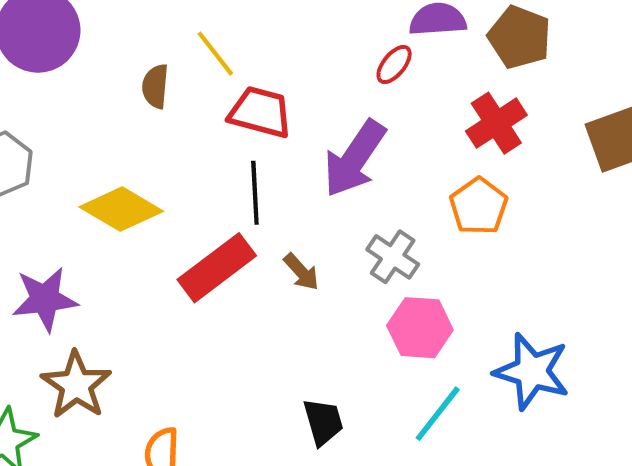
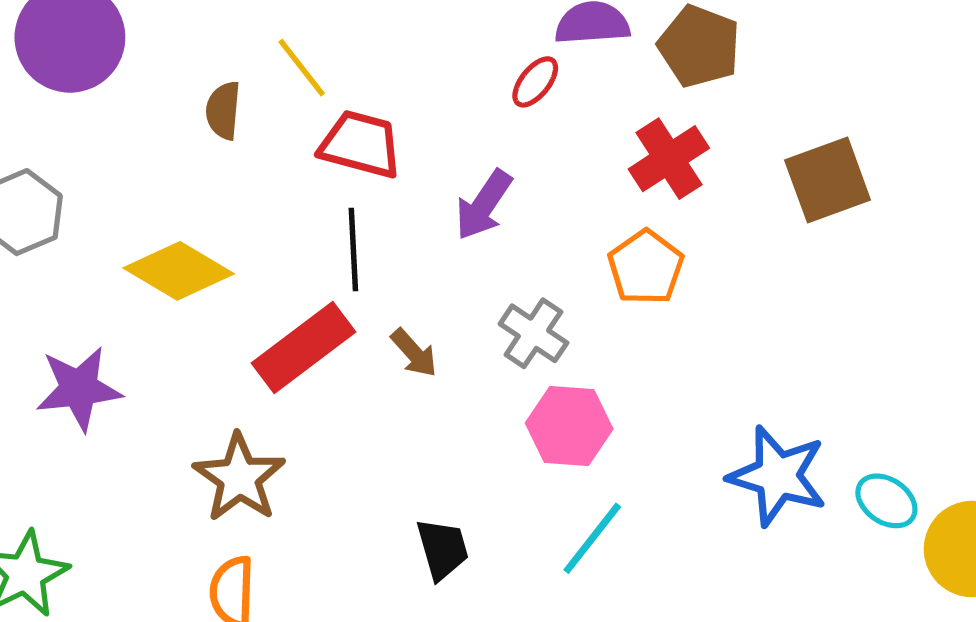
purple arrow: (354, 159) -> (484, 205), size x0.7
blue star: (532, 371) -> (778, 476), moved
brown star: (76, 385) -> (239, 478), moved

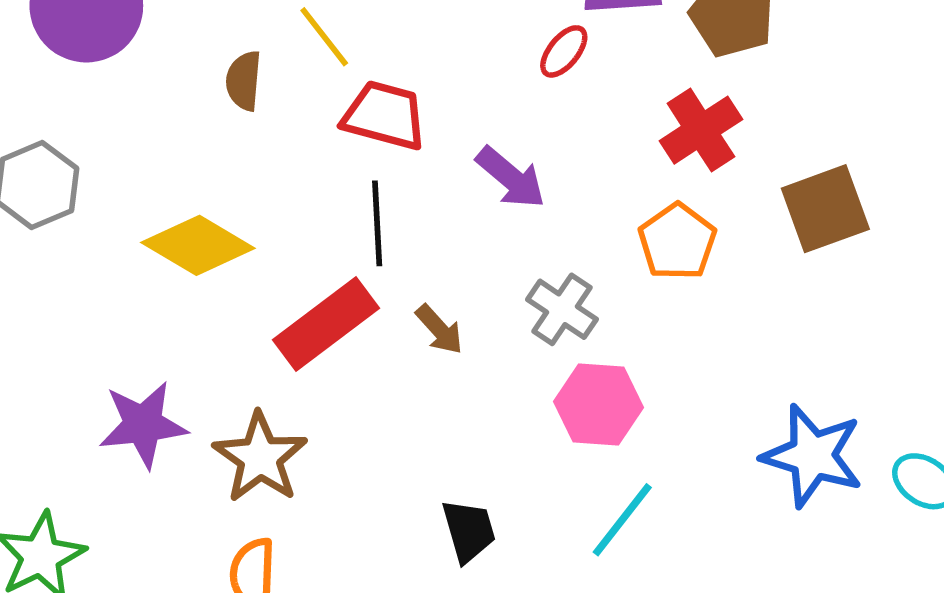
brown square: (828, 180) -> (825, 209), moved
purple arrow: (484, 205) -> (511, 178), turned -84
purple star: (79, 389) -> (143, 425), moved

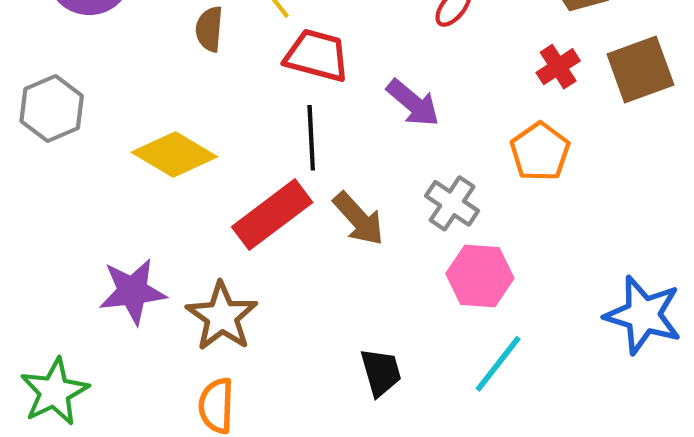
red cross: (701, 130) -> (558, 67), size x0.7
brown square: (825, 209) -> (640, 69), moved
brown arrow: (439, 329) -> (359, 219), size x1.4

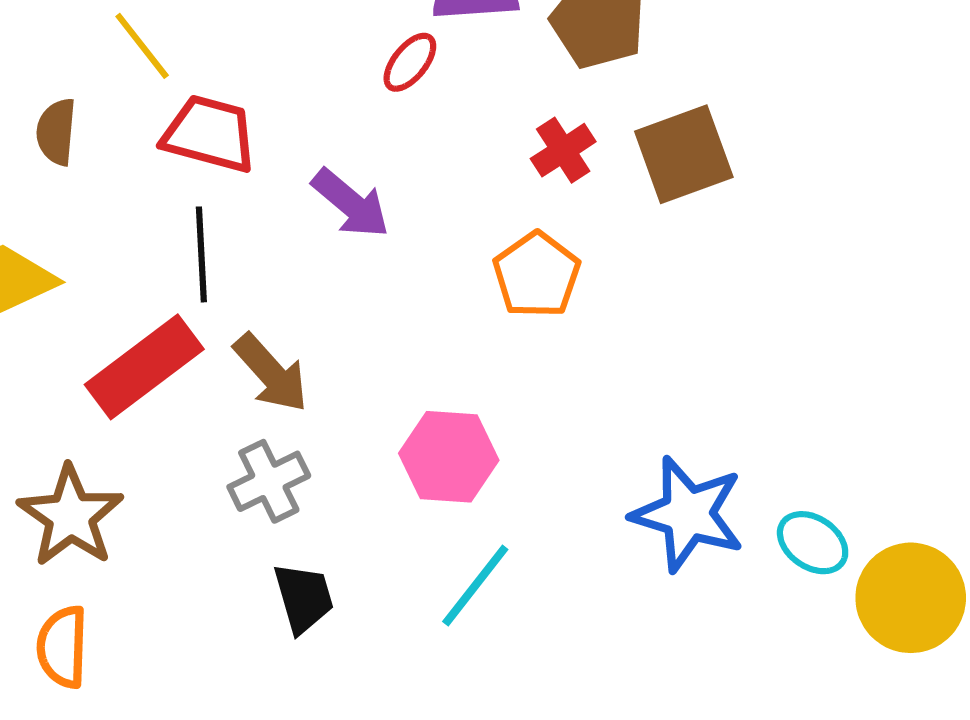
brown semicircle: (209, 29) -> (56, 132), moved
gray cross: (452, 203) -> (269, 481), moved, turned 30

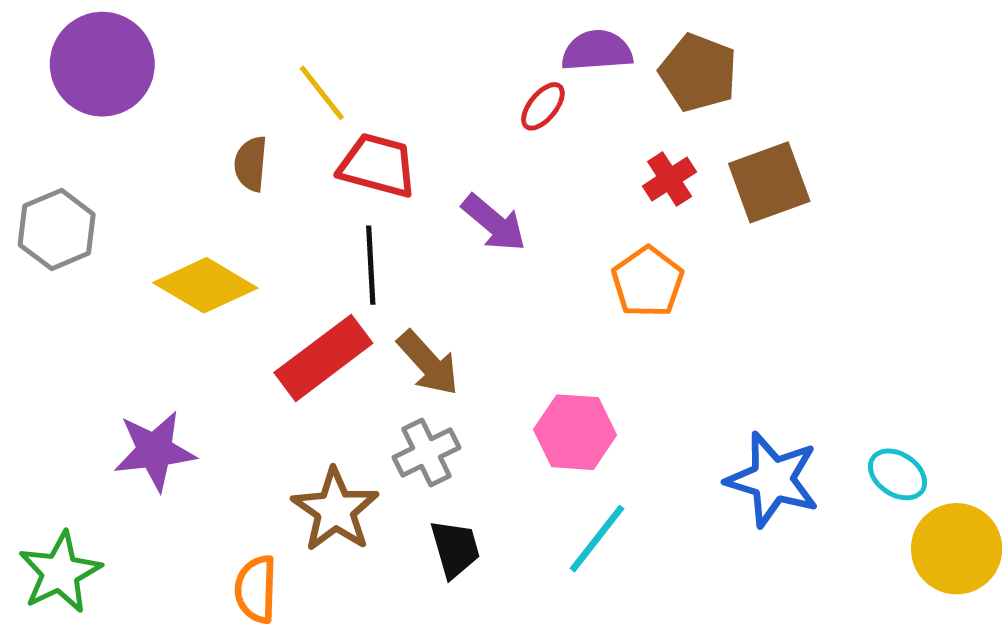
brown star: (71, 516) -> (335, 510), moved
cyan ellipse: (813, 543) -> (898, 474), moved

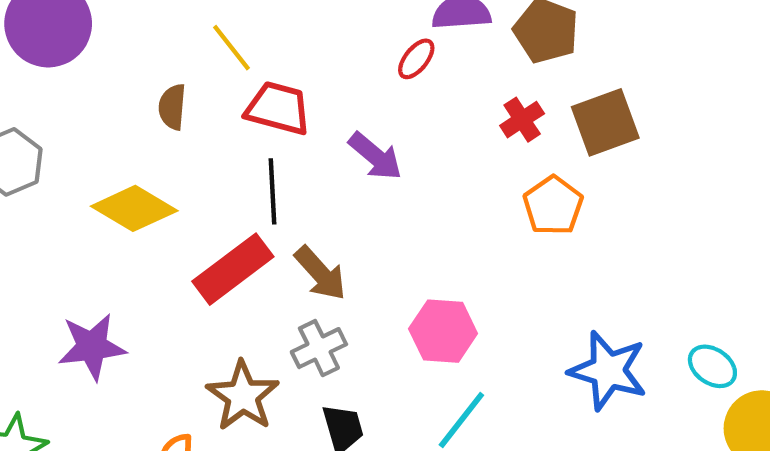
orange pentagon: (648, 282) -> (553, 206), moved

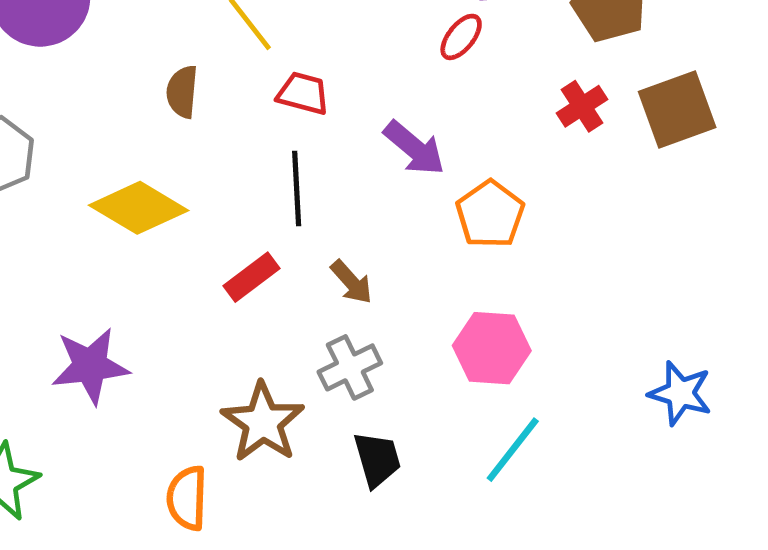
red trapezoid: (278, 108) -> (303, 93), size x0.7
orange pentagon: (553, 206) -> (490, 214), moved
red rectangle: (233, 269) -> (251, 277), size x0.6
brown arrow: (320, 273) -> (351, 282), size x0.7
blue star: (608, 371) -> (680, 393), size x0.7

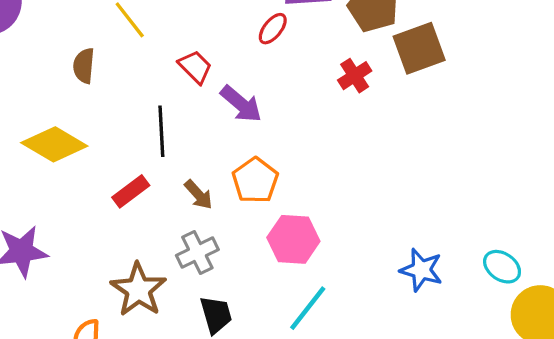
red trapezoid: (303, 93) -> (195, 67), moved, turned 30
brown square: (677, 109) -> (419, 48), moved
orange pentagon: (490, 214) -> (255, 180), moved

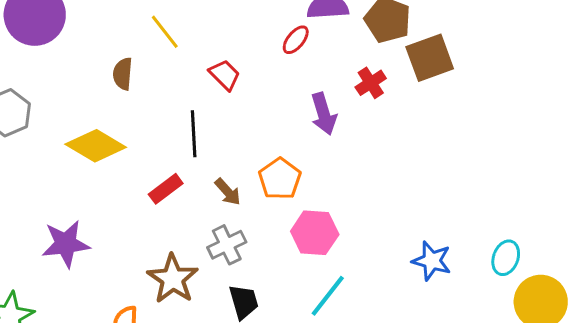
purple arrow: (241, 104) -> (324, 114), moved, turned 33
cyan ellipse: (502, 267) -> (506, 258), turned 76

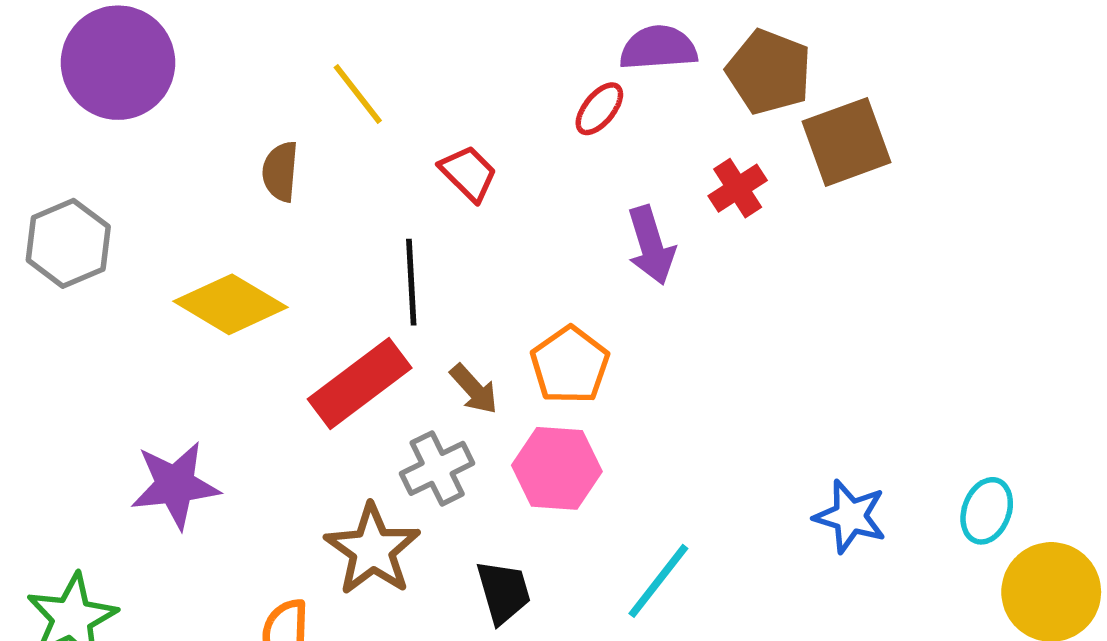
red rectangle: (166, 189) -> (360, 384), size x1.6
pink hexagon: (315, 233) -> (557, 468), moved
gray cross: (227, 245) -> (437, 468), moved

